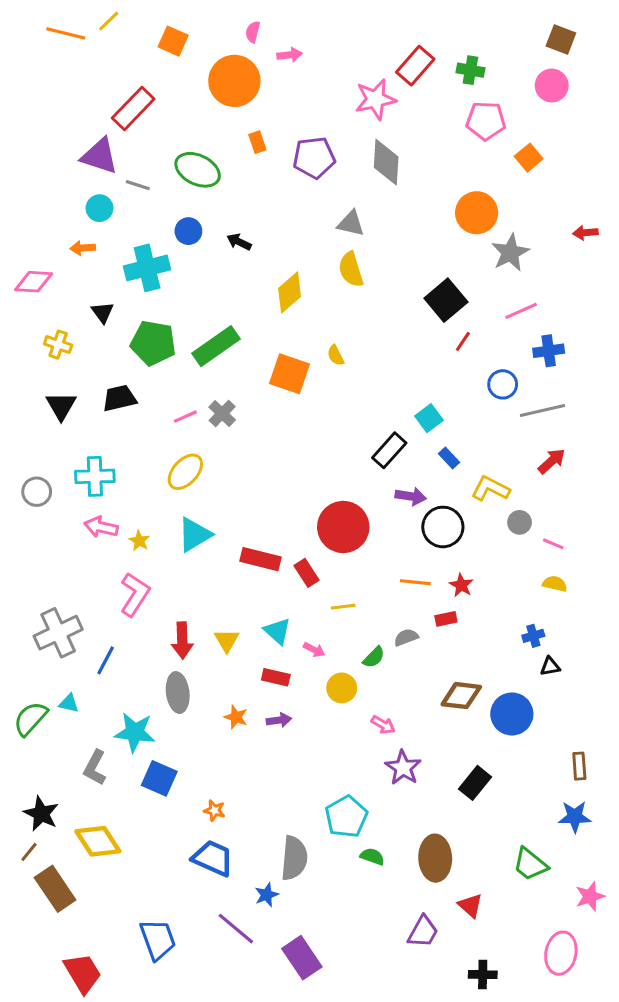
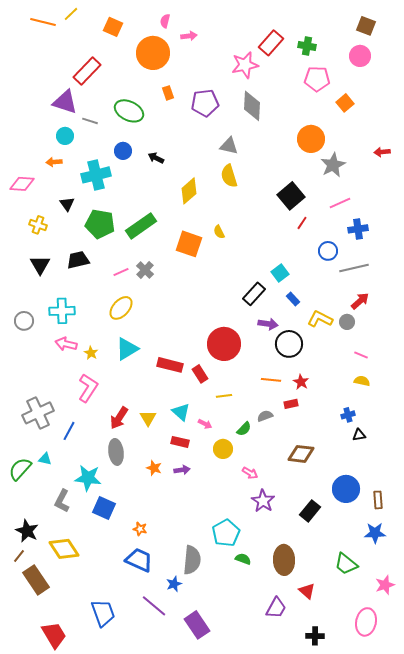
gray circle: (520, 522) -> (347, 322), moved
red arrow: (182, 640) -> (119, 418), turned 35
blue circle: (512, 714) -> (346, 489), moved

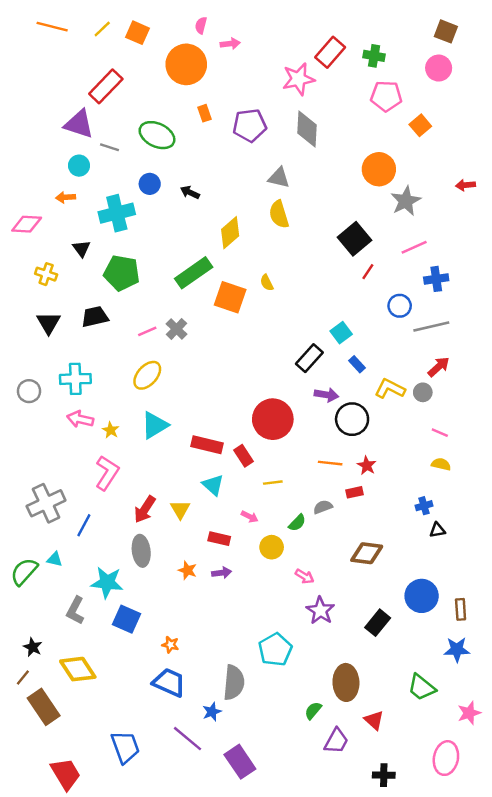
yellow line: (71, 14) -> (102, 29), moved
green rectangle: (141, 226) -> (194, 273), moved
cyan triangle: (181, 412) -> (213, 485), moved
black star: (27, 531) -> (33, 647), size x0.7
green semicircle: (243, 559) -> (313, 711), moved, turned -70

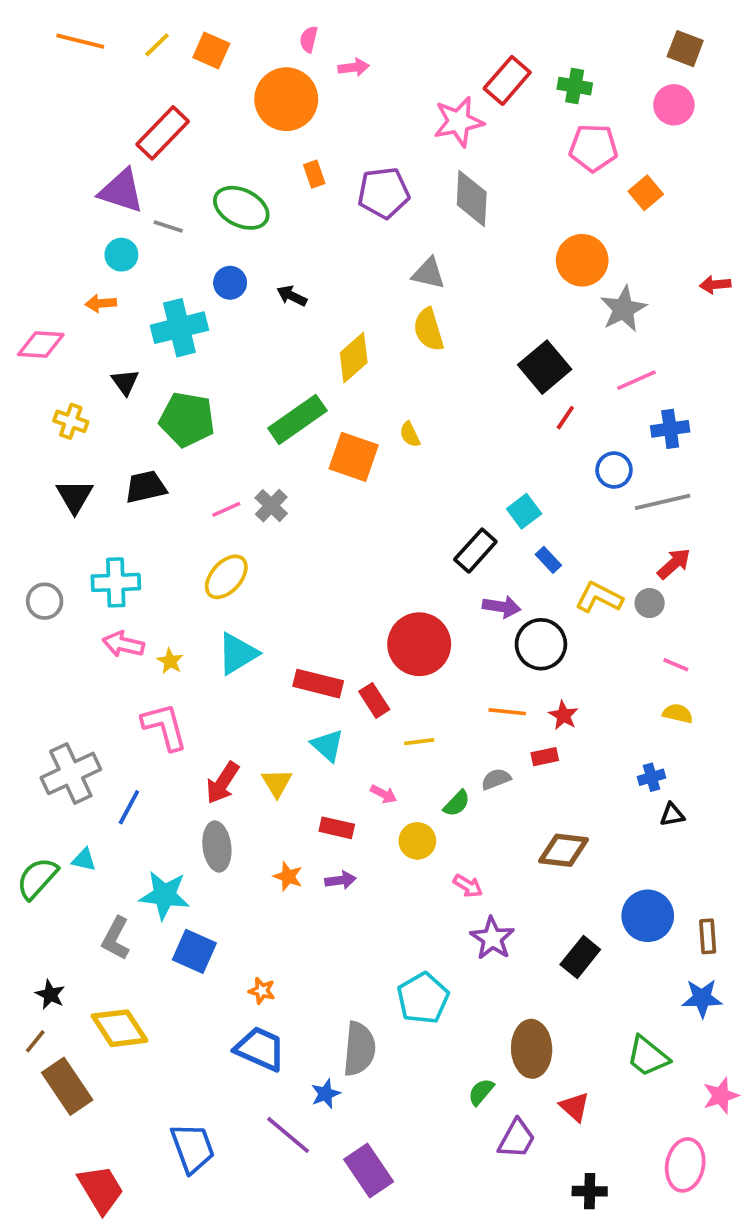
pink L-shape: (107, 473) -> (164, 727), turned -48

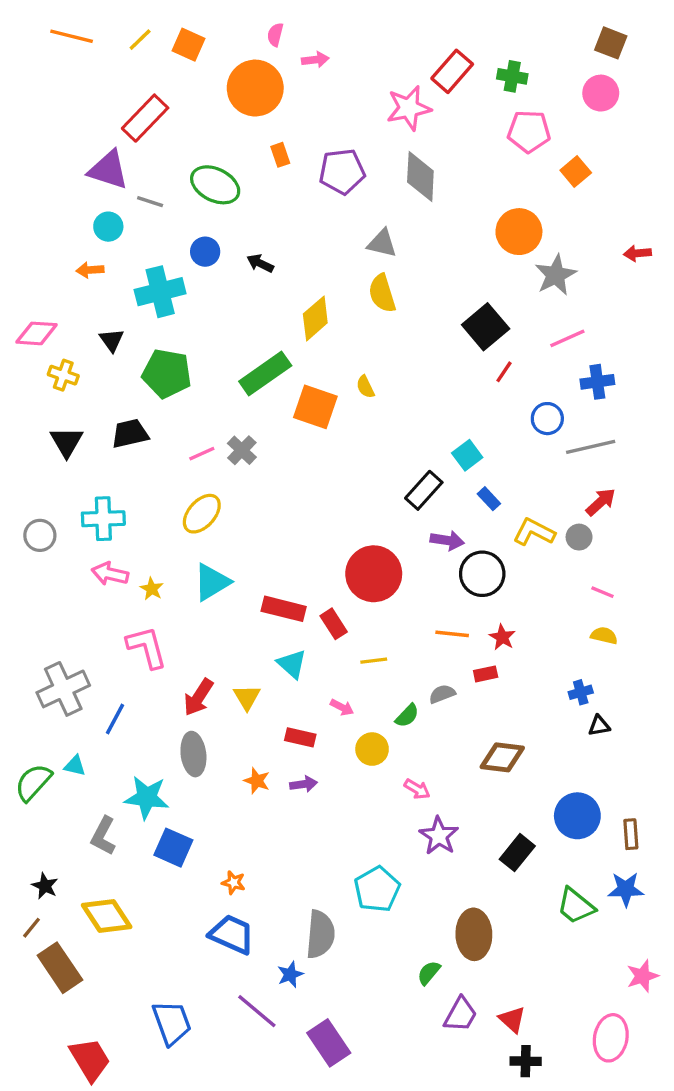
pink diamond: (41, 345) -> (37, 333), moved
green trapezoid: (648, 1056) -> (576, 906), moved
red triangle: (575, 1107) -> (512, 1019), moved

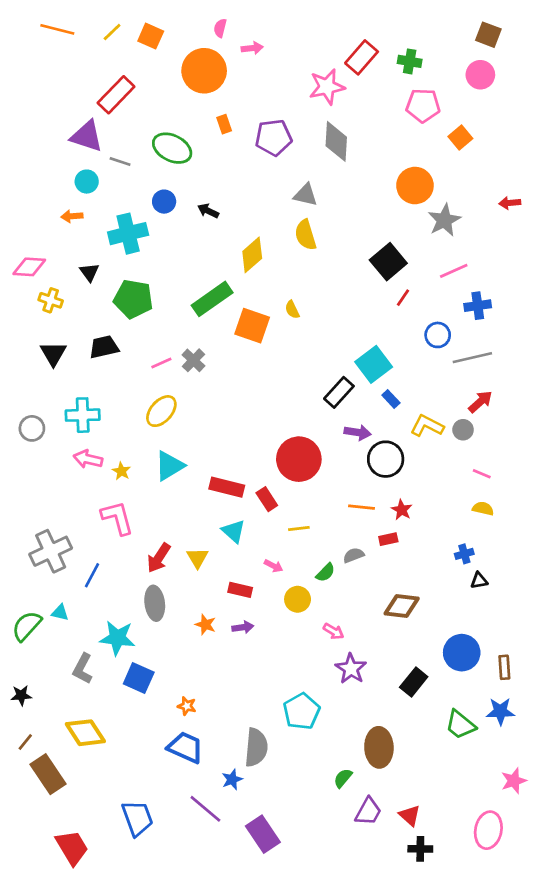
cyan square: (467, 455) -> (374, 364), size x1.5
black star: (45, 886) -> (21, 695), moved, turned -30

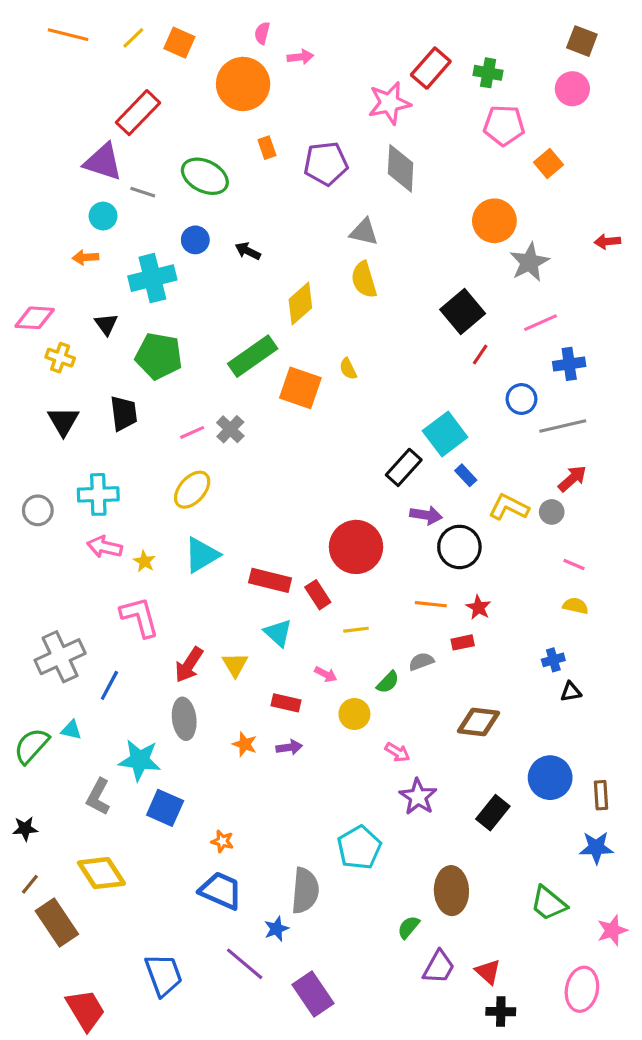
black trapezoid: (104, 347) -> (124, 413), turned 96
green trapezoid: (460, 725) -> (549, 903), moved

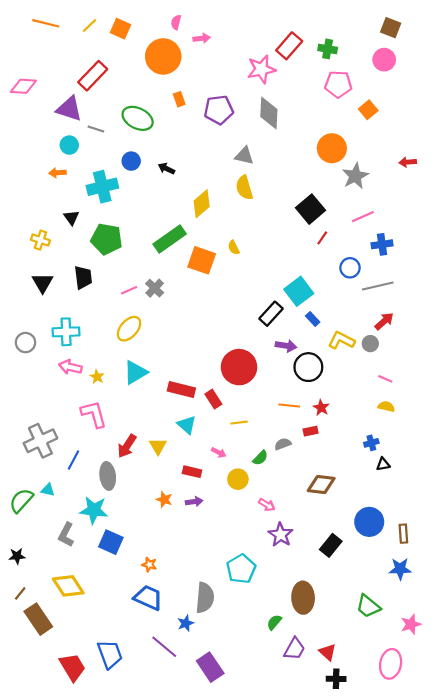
pink diamond: (35, 318) -> (23, 86), moved
gray ellipse: (184, 719) -> (108, 476), moved
red trapezoid: (86, 1010) -> (72, 667), moved

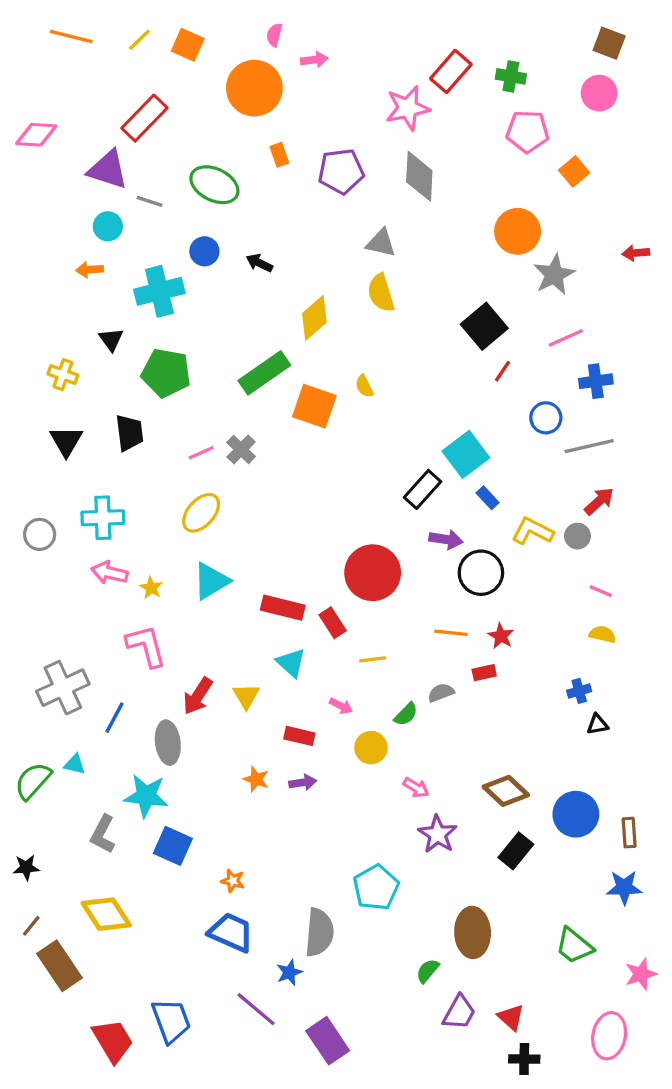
brown diamond: (321, 485) -> (506, 791), moved, turned 36

